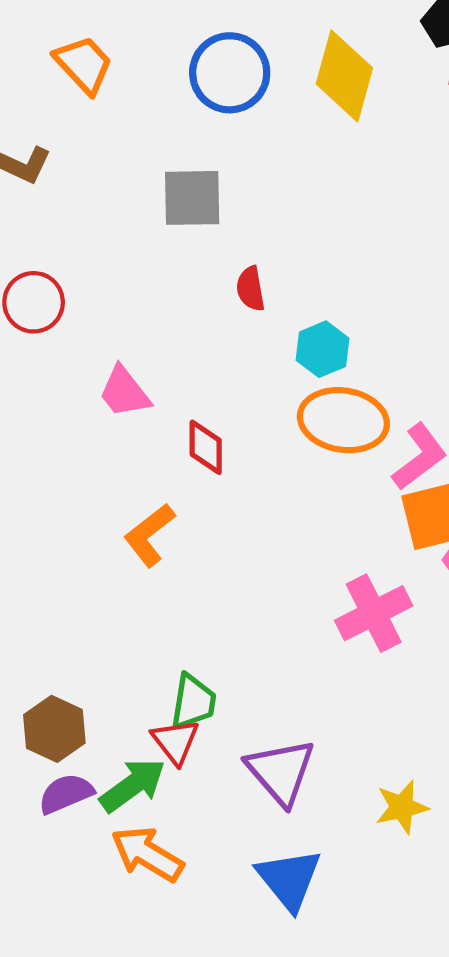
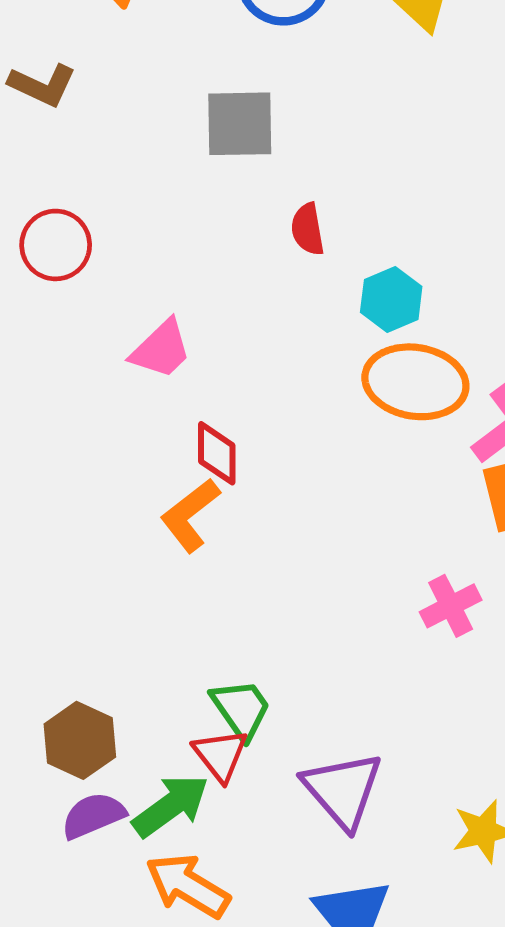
pink trapezoid: (124, 392) -> (161, 349), turned -96
red diamond: (206, 447) -> (217, 453), moved
pink cross: (374, 613) -> (451, 606), size x0.7
green trapezoid: (193, 702) -> (241, 709), turned -44

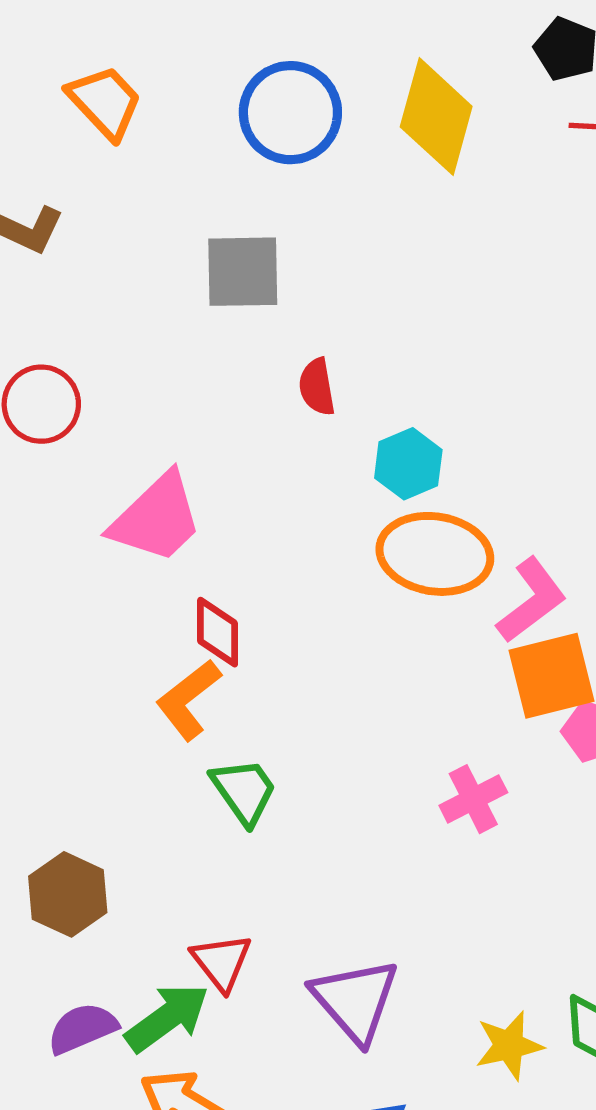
pink trapezoid: (161, 349) -> (157, 518), size x1.4
green trapezoid: (241, 709) -> (244, 791), moved
brown hexagon: (80, 740) -> (68, 894), moved

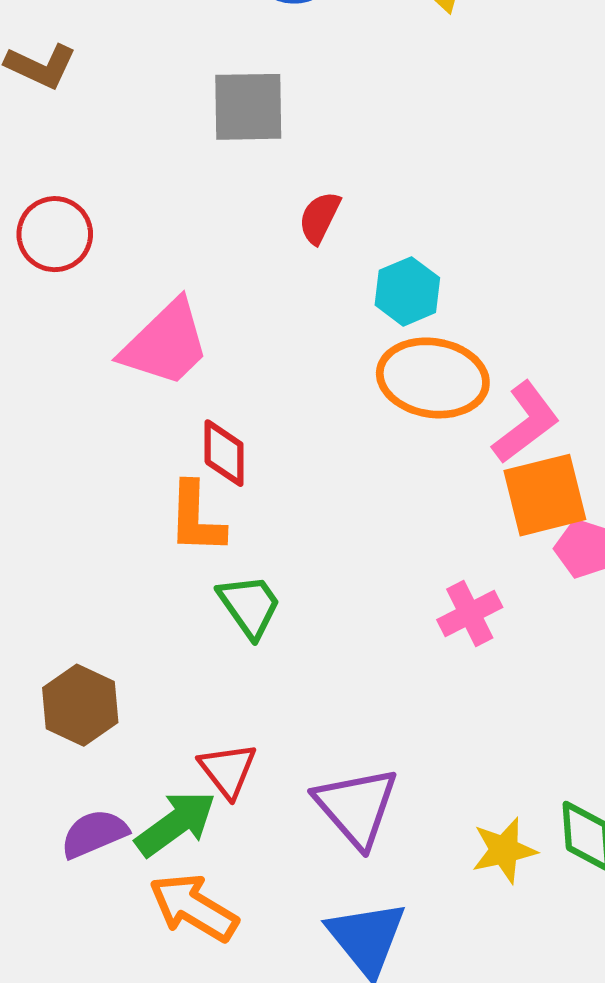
red semicircle: (317, 387) -> (320, 218), turned 36
orange L-shape: (188, 700) -> (196, 518), turned -50

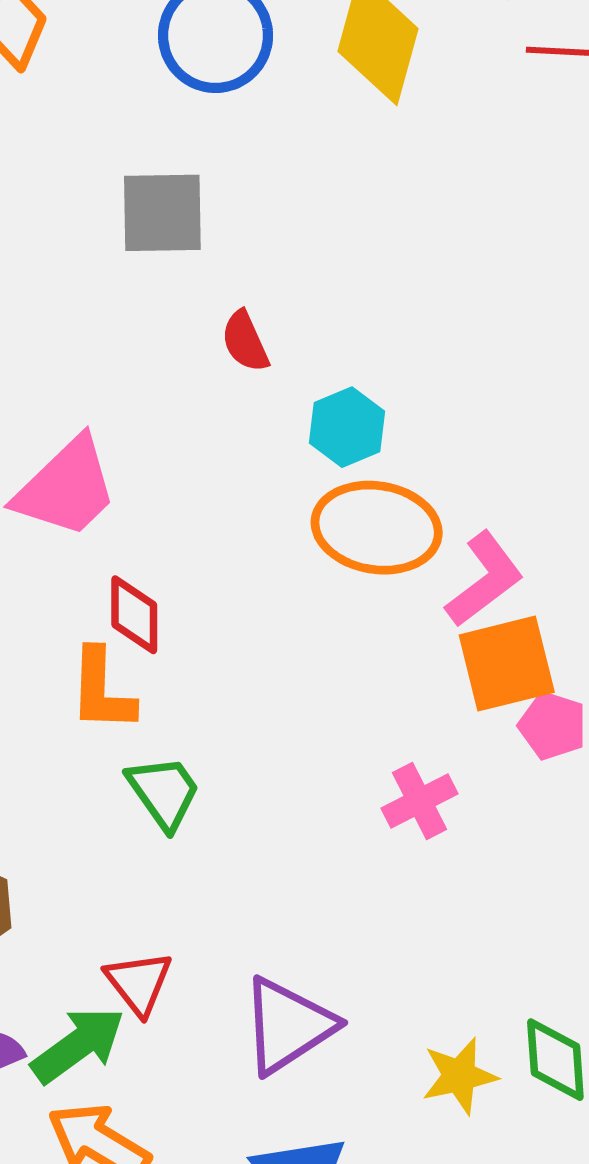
red semicircle: (320, 218) -> (245, 341), turned -50
purple triangle: (356, 807) -> (288, 1026), turned 38

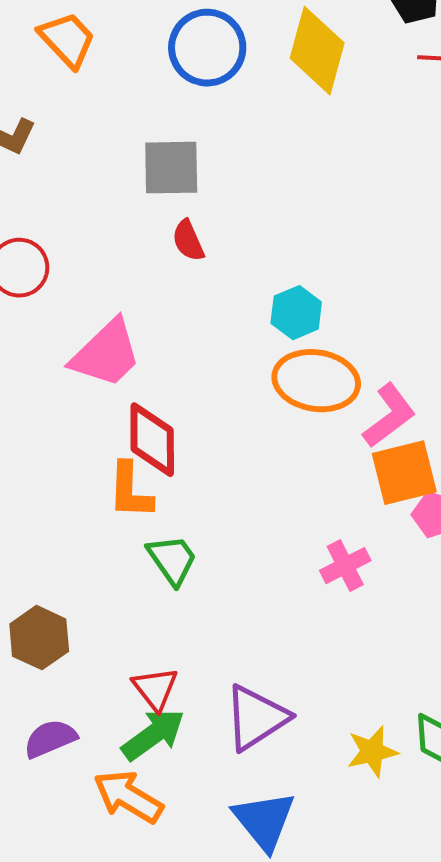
red semicircle: (245, 341) -> (188, 241), moved
red diamond: (134, 615) -> (152, 440), size x1.4
green arrow: (78, 1045) -> (153, 735), moved

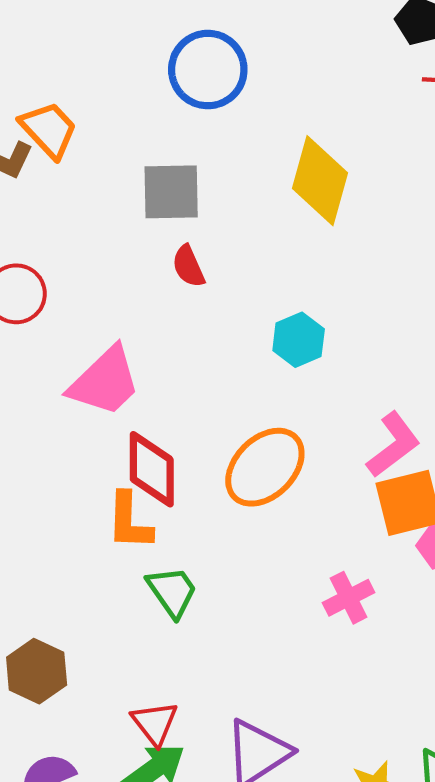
orange trapezoid: (67, 40) -> (49, 130), moved
yellow diamond: (317, 51) -> (320, 181), moved
orange ellipse: (316, 381) -> (265, 467), moved, turned -54

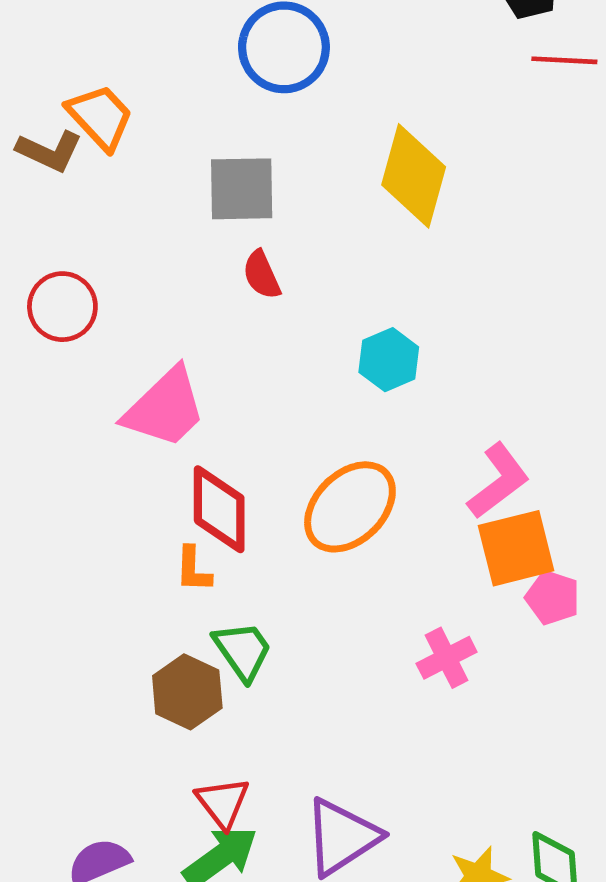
orange L-shape: (129, 521) -> (193, 569), size x0.7
brown hexagon: (37, 671) -> (187, 692), moved

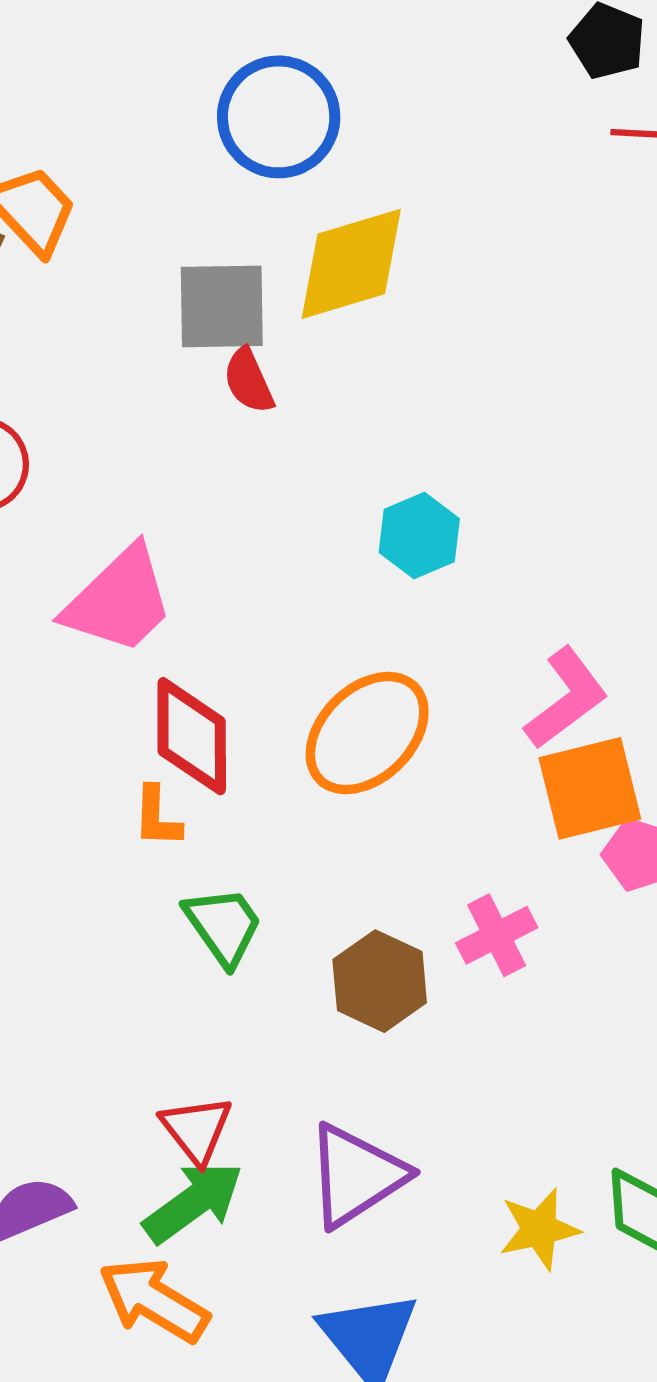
yellow diamond: (414, 176) -> (351, 264), moved, turned 58
red semicircle: (262, 275) -> (249, 381), moved
brown hexagon: (187, 692) -> (380, 981), moved

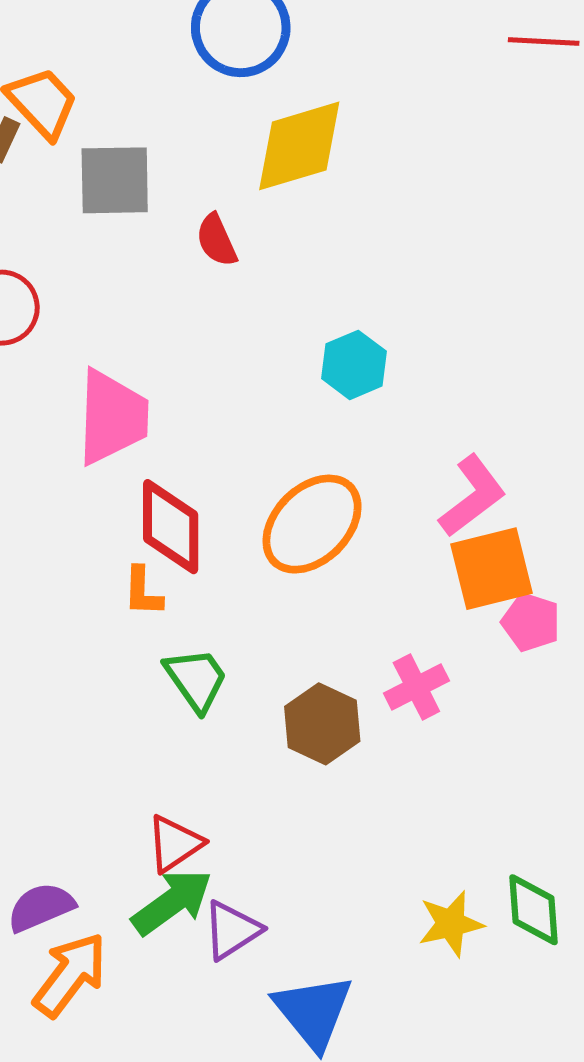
gray square: (222, 306) -> (115, 180), moved
pink trapezoid: (119, 600) -> (112, 417), turned -44
red triangle: (196, 1130) -> (175, 844), turned 34
purple triangle: (356, 1175) -> (232, 930), moved, size x0.7
orange arrow: (154, 1300) -> (70, 975), moved, turned 96

